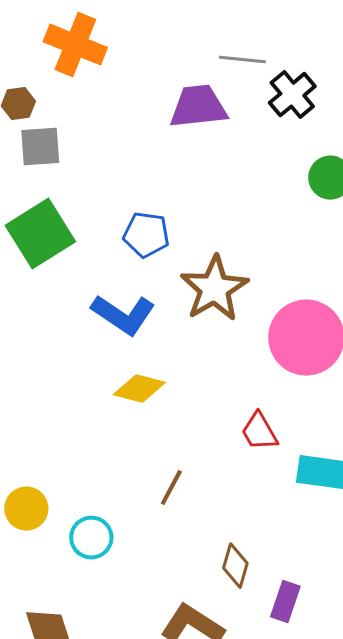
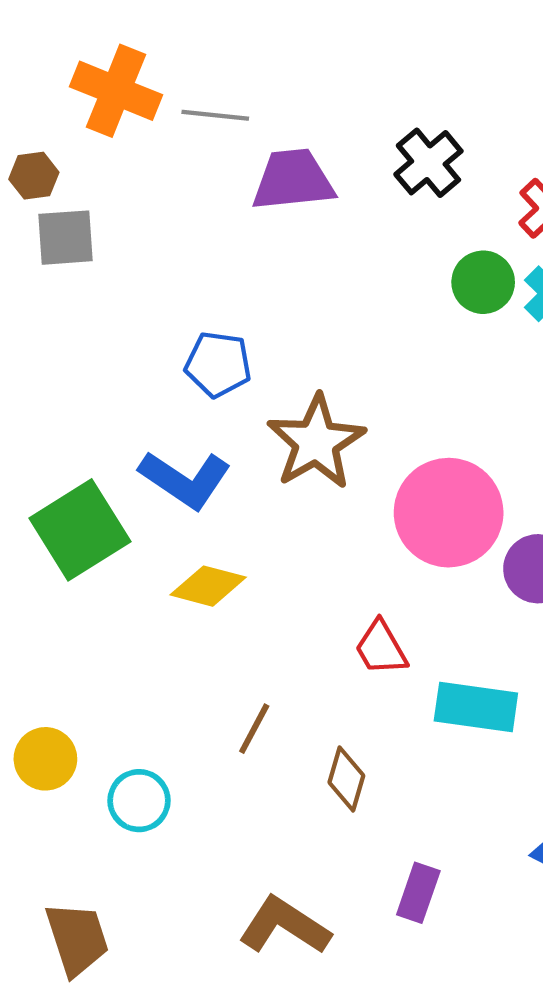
gray line: (242, 60) -> (215, 115), moved
green square: (40, 234) -> (80, 530), moved
brown diamond: (235, 566) -> (346, 779), moved

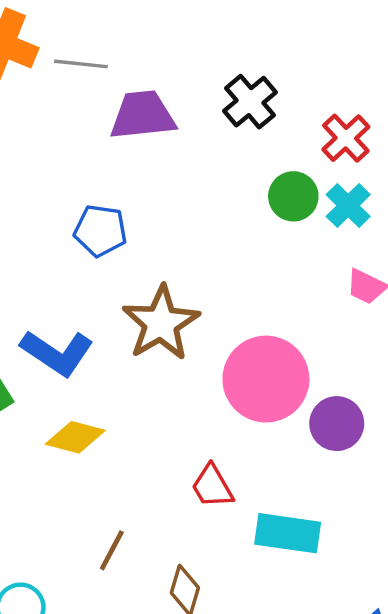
blue pentagon: (218, 364) -> (100, 231), moved

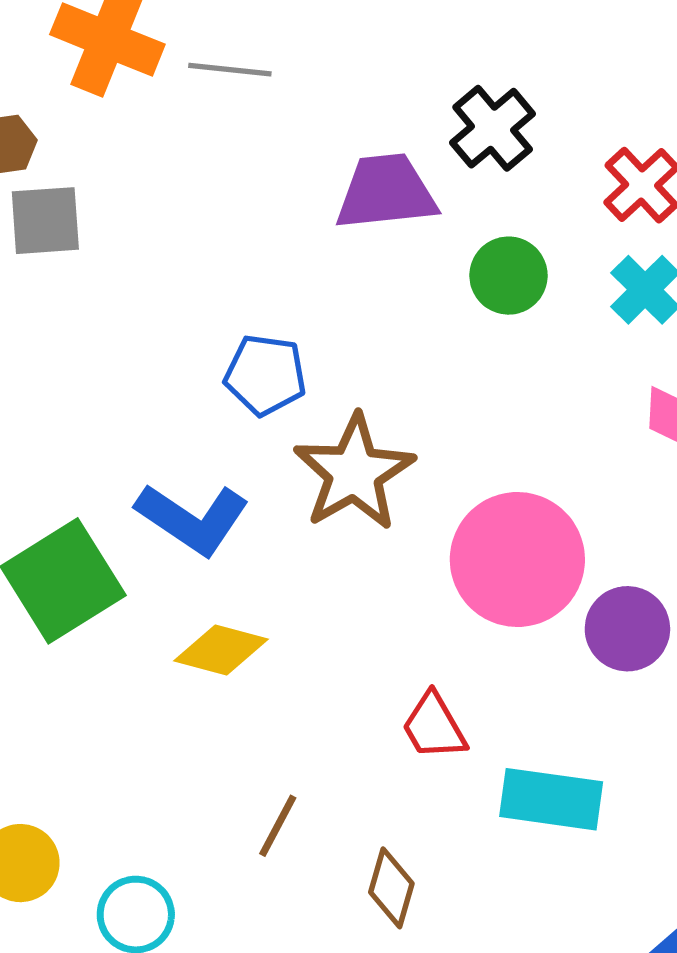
purple trapezoid: (143, 115) -> (386, 192), moved
green circle: (293, 196) -> (509, 276), moved
blue pentagon: (100, 231) -> (265, 375), moved

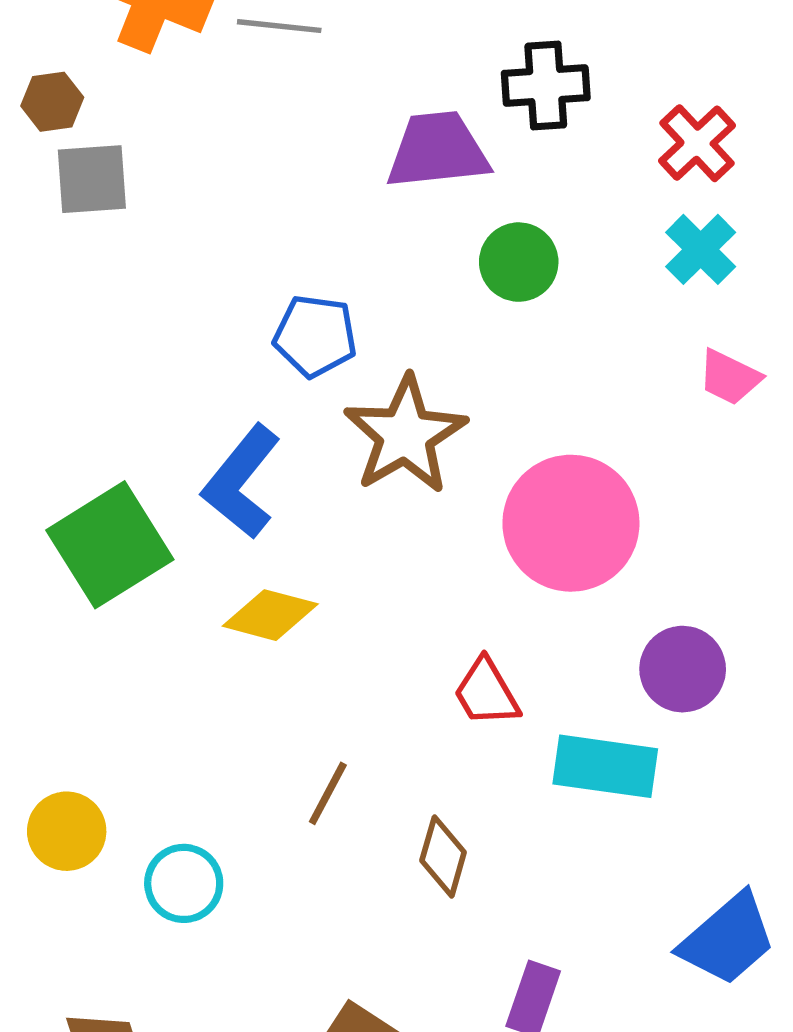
black cross: (493, 128) -> (546, 86), turned 36
green circle: (509, 276) -> (519, 262), moved
blue L-shape: (193, 519) -> (241, 482), turned 95
purple circle: (627, 629) -> (683, 669), moved

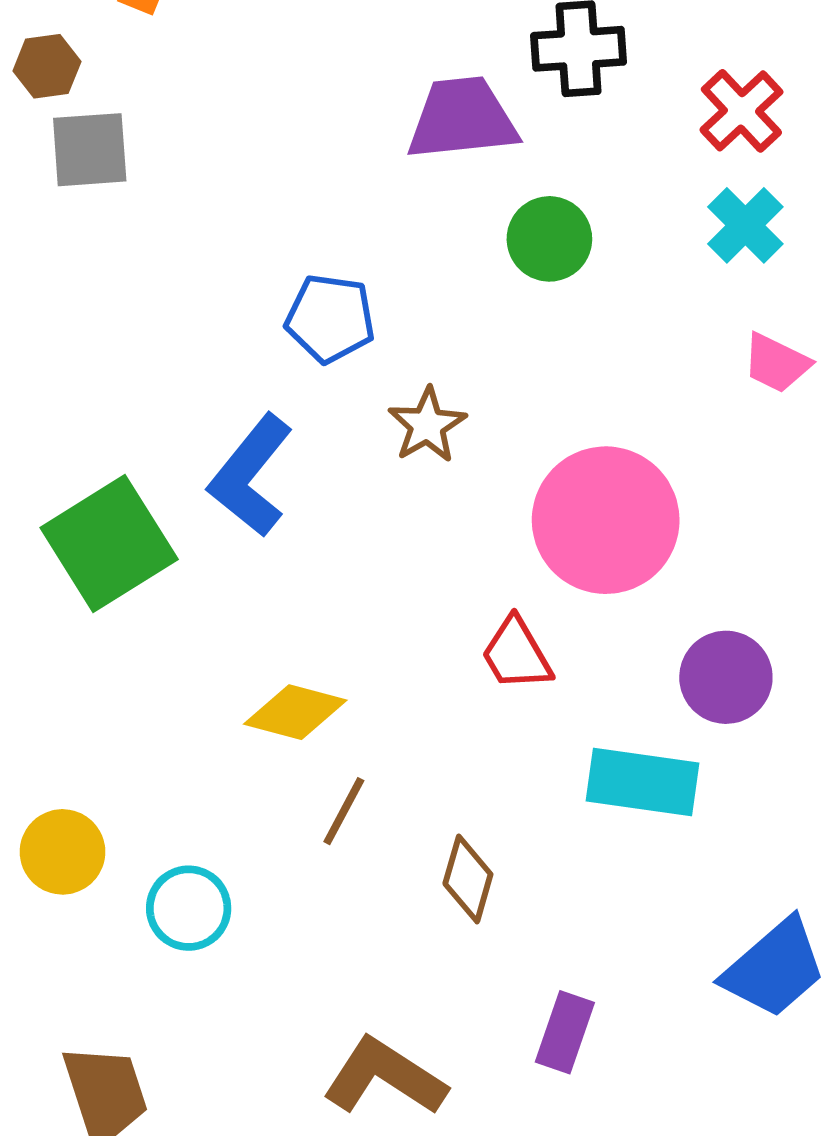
brown star: (405, 435) -> (427, 425), size x0.6
yellow diamond: (270, 615) -> (295, 712), moved
red trapezoid: (486, 692) -> (516, 654), moved

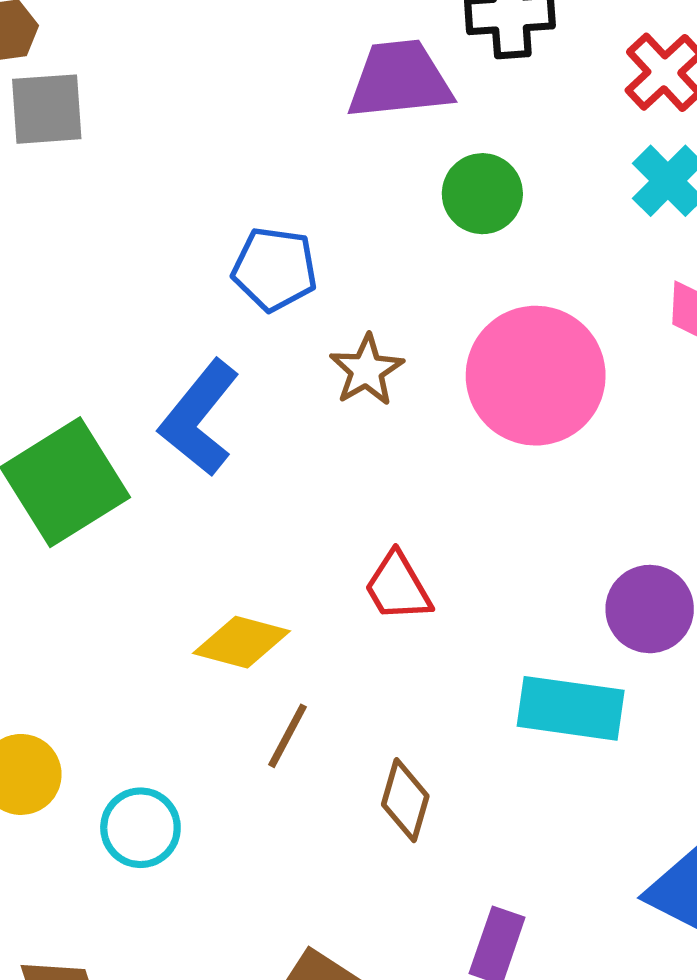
pink circle: (606, 520) -> (536, 376), moved
red trapezoid: (516, 654) -> (398, 587), moved

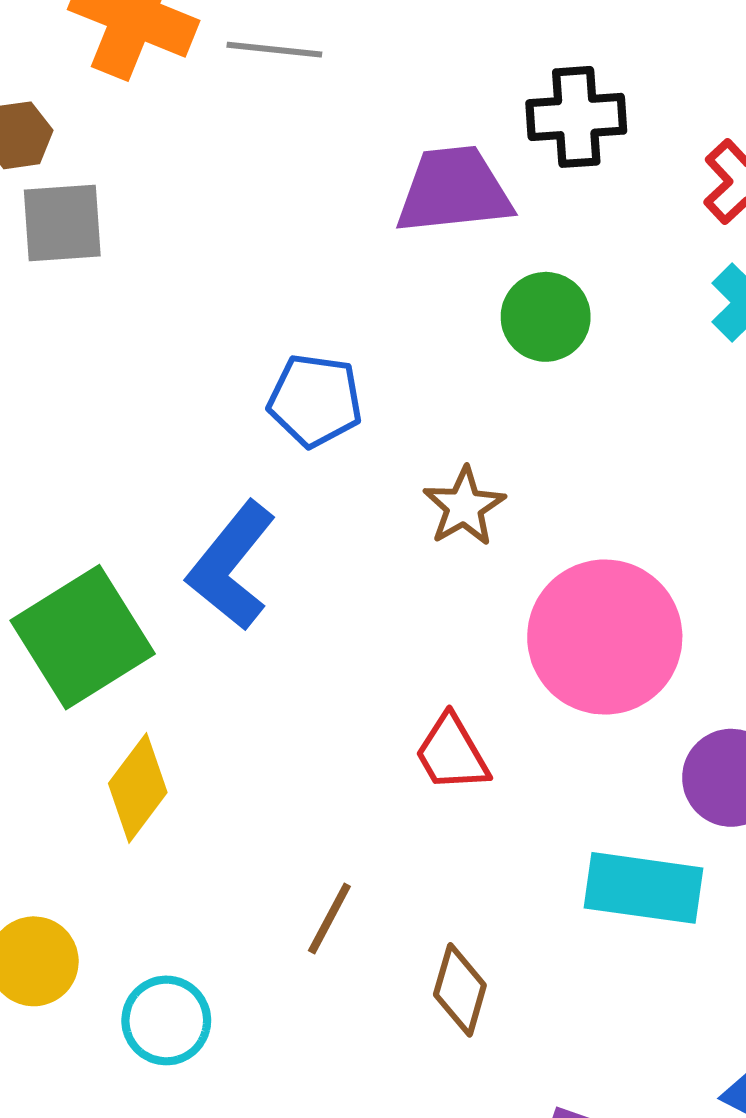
brown star: (367, 370) -> (464, 507), moved
pink circle: (536, 376) -> (605, 637), moved
yellow diamond: (242, 642) -> (138, 788), moved, turned -68

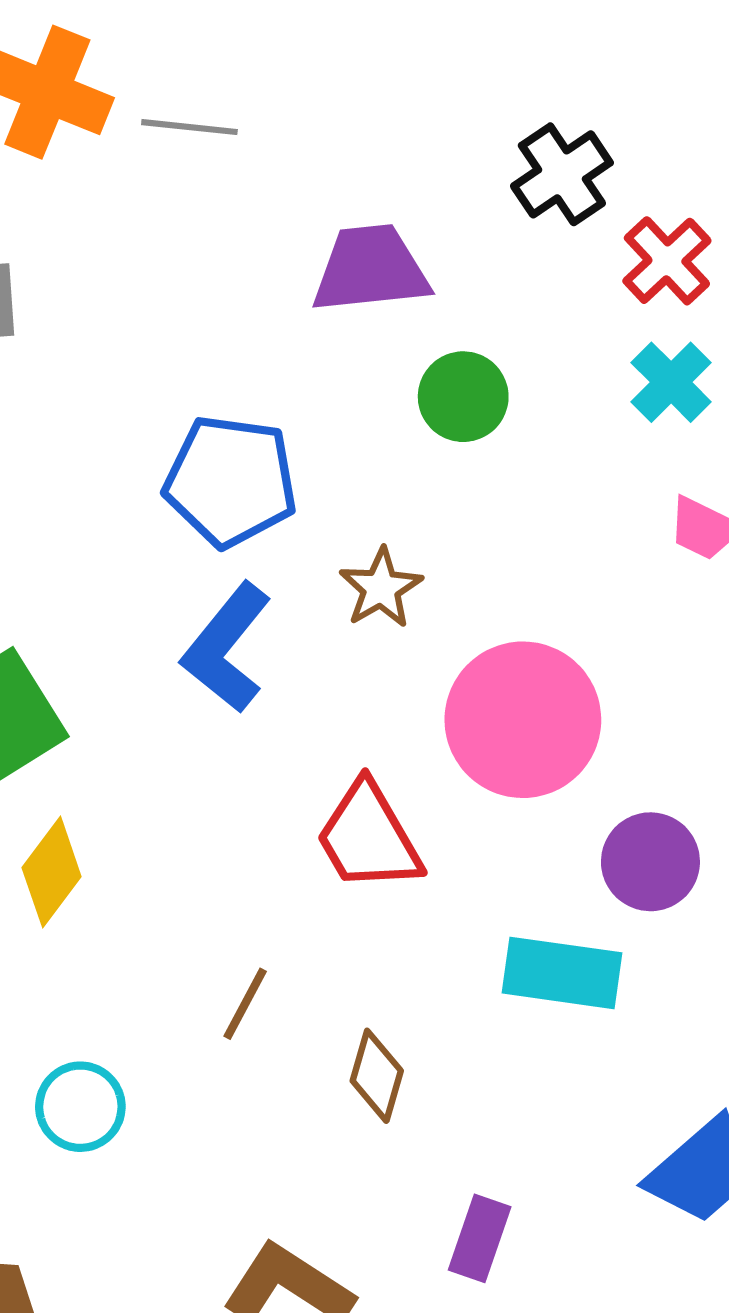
black cross: (576, 117) -> (562, 174), moved, turned -30
blue pentagon: (315, 400) -> (231, 481), size x1.4
blue L-shape: (232, 566) -> (227, 648), moved
red trapezoid: (452, 753) -> (369, 837), size x1.4

